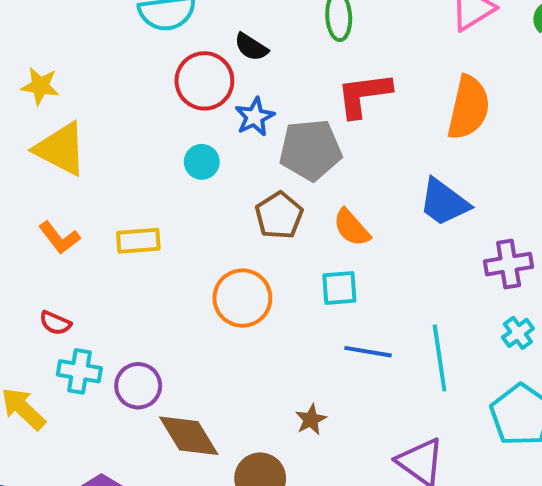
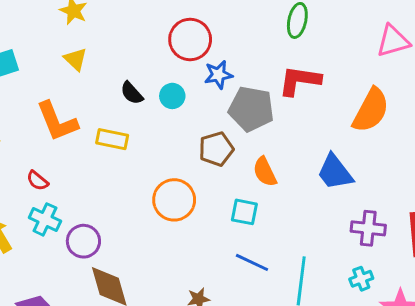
black semicircle: (251, 47) -> (132, 93), moved
yellow triangle: (61, 149) -> (75, 59), size x0.6
orange L-shape: (59, 238) -> (57, 121), size x1.5

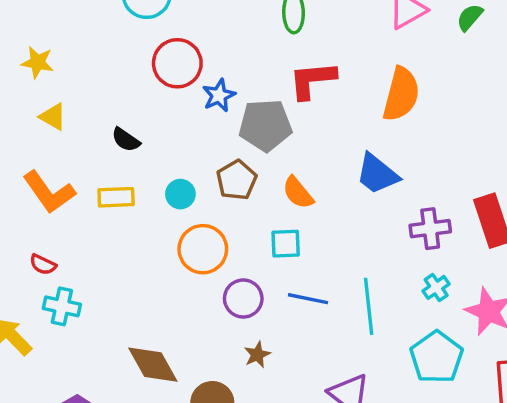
cyan circle: (172, 96) -> (180, 194), moved
purple circle: (83, 241) -> (243, 299), moved

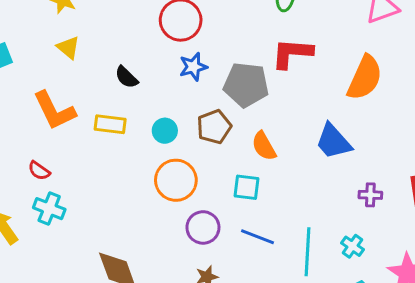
blue star: (219, 95) -> (193, 67), moved
purple cross: (430, 229) -> (370, 195), size x0.7
cyan cross: (436, 287) -> (352, 246), moved, turned -30

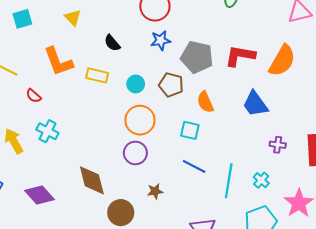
red L-shape: (292, 53) -> (240, 56), moved
brown pentagon: (214, 127) -> (171, 85), turned 30
red semicircle: (39, 171) -> (34, 96), moved
purple circle: (203, 227) -> (135, 153), moved

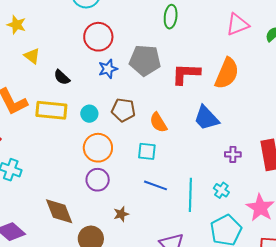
yellow triangle: (73, 18) -> (32, 56), moved
gray pentagon: (197, 57) -> (145, 60), moved
yellow rectangle: (97, 75) -> (51, 110), size x1.4

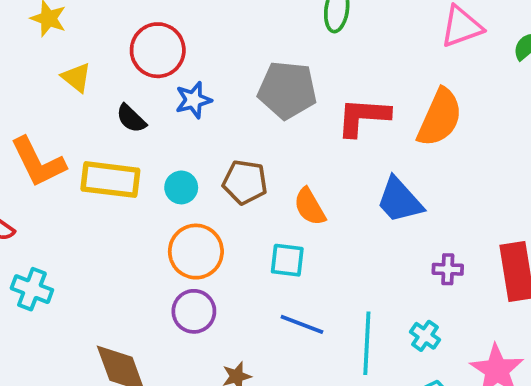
red circle: (98, 37) -> (158, 50), moved
blue star: (108, 69) -> (193, 100), moved

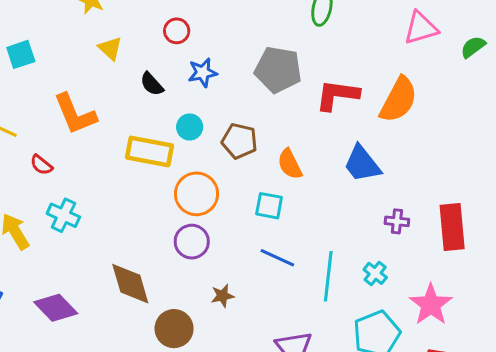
red circle: (158, 50) -> (177, 31), size x0.6
yellow rectangle: (110, 180) -> (150, 152), moved
cyan circle: (181, 187) -> (190, 127), moved

